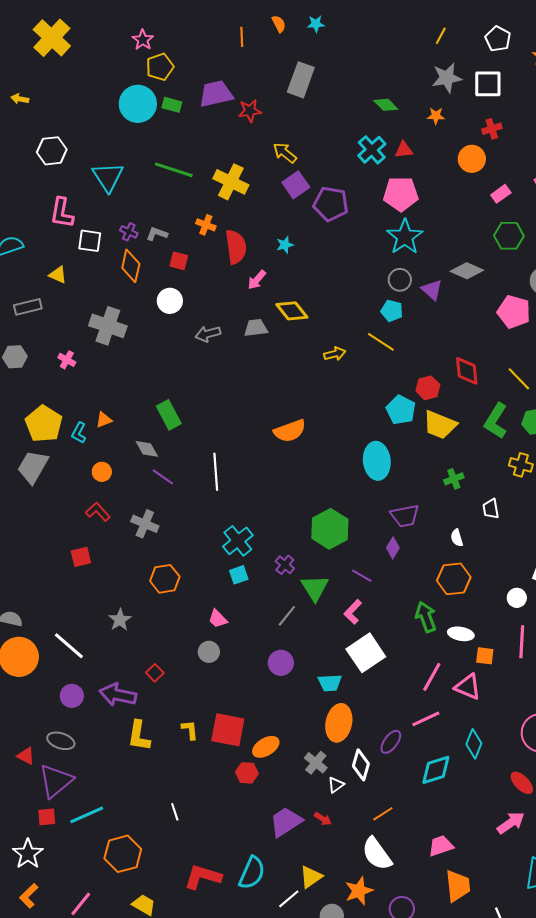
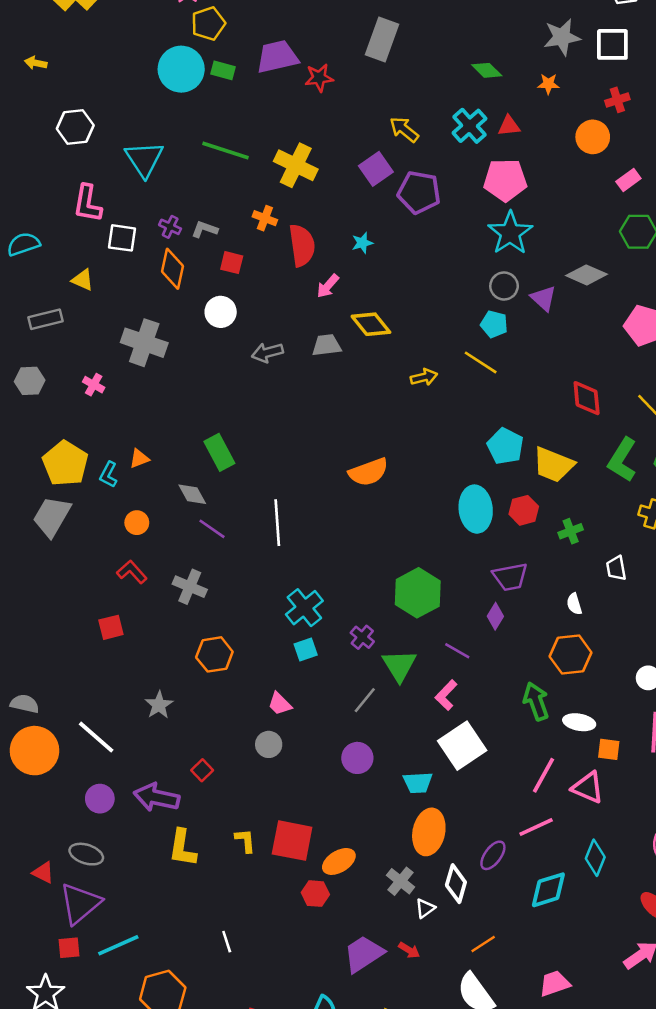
yellow arrow: (285, 153) -> (404, 129), moved
red hexagon: (428, 388) -> (524, 510), moved

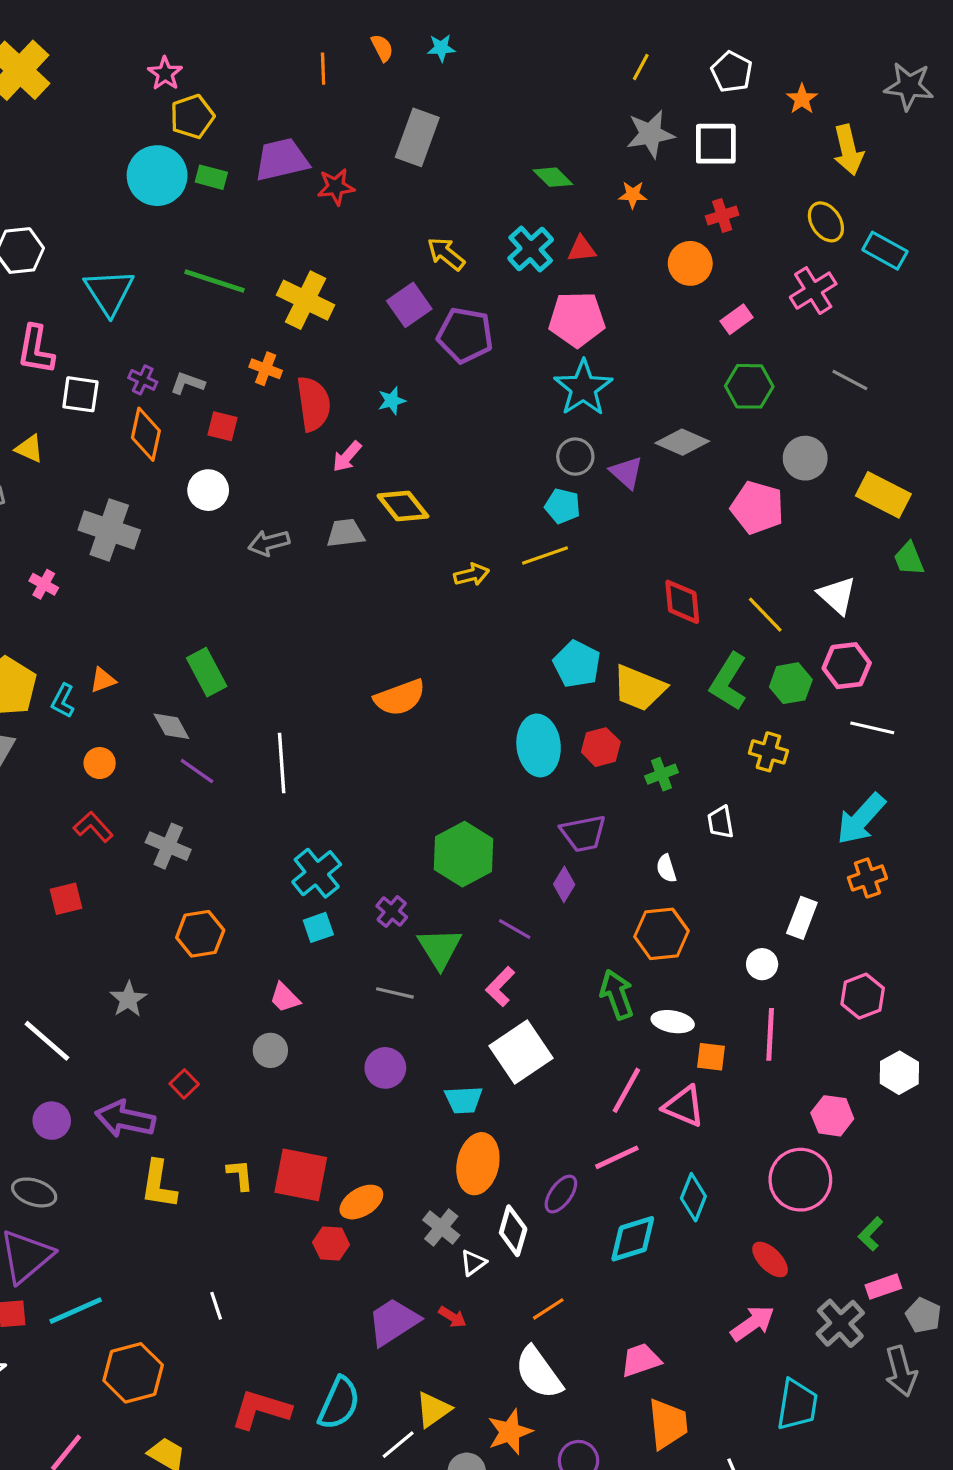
yellow line: (481, 362) -> (545, 556), turned -52
gray line: (365, 700) -> (395, 993), turned 64

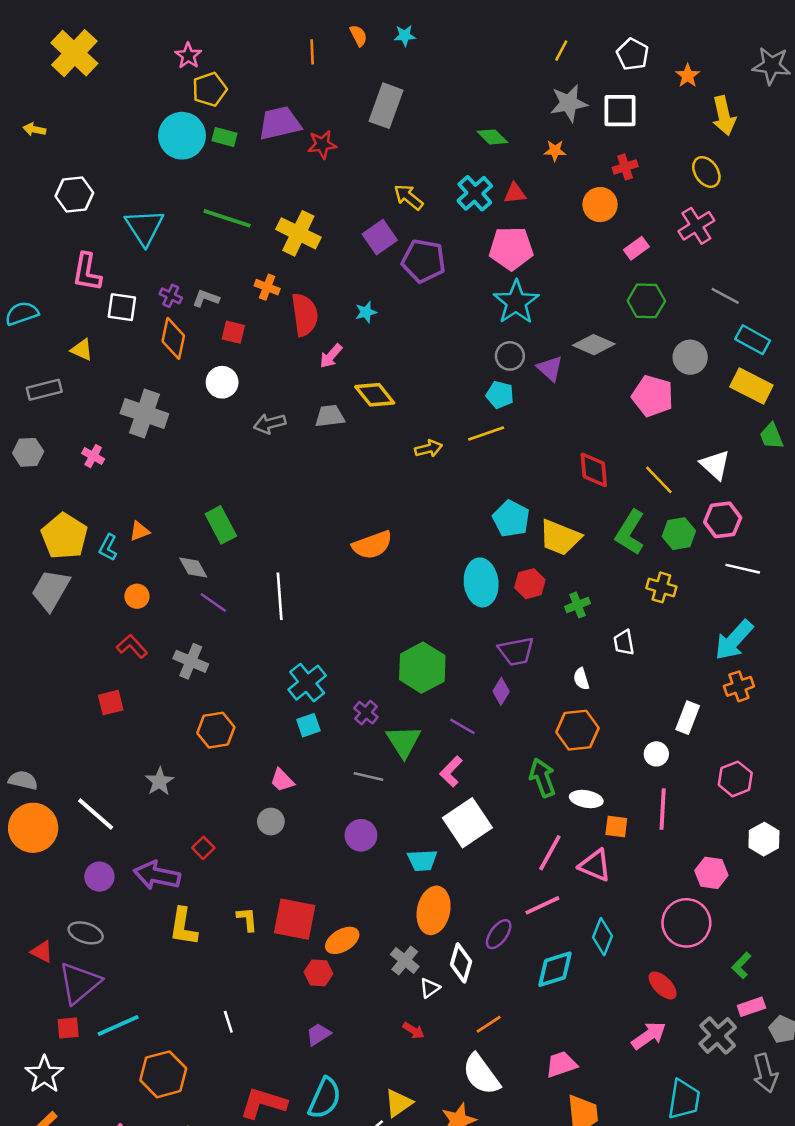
cyan rectangle: (885, 251) -> (753, 340), moved
purple trapezoid: (393, 1322) -> (318, 1034), moved, size x0.6

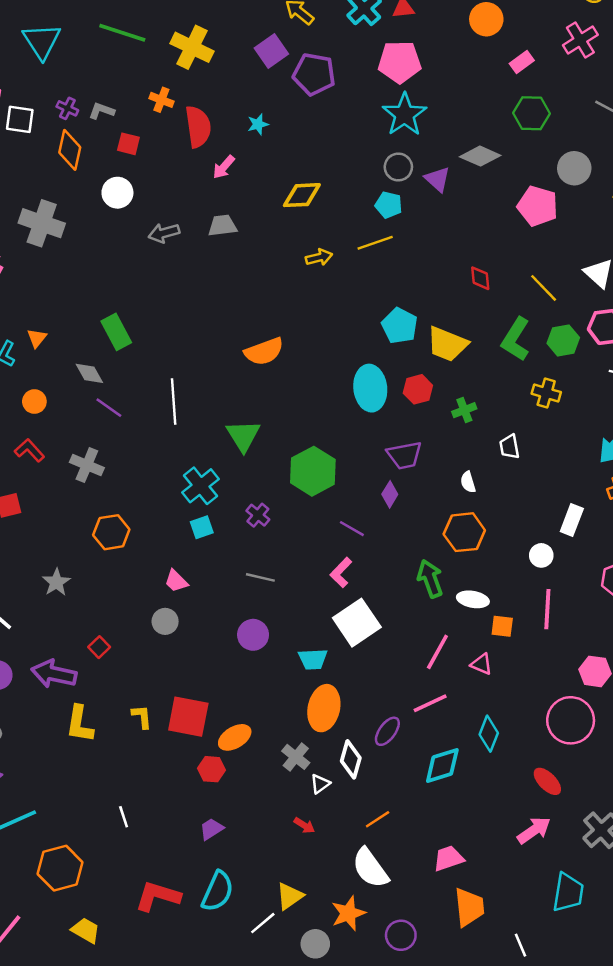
yellow diamond: (375, 395) -> (302, 195), moved, turned -54
red diamond: (594, 470) -> (480, 278), size x0.7
orange triangle: (139, 531) -> (37, 338), turned -30
green triangle: (404, 741) -> (243, 436), moved
pink triangle: (595, 865) -> (481, 664), size x0.7

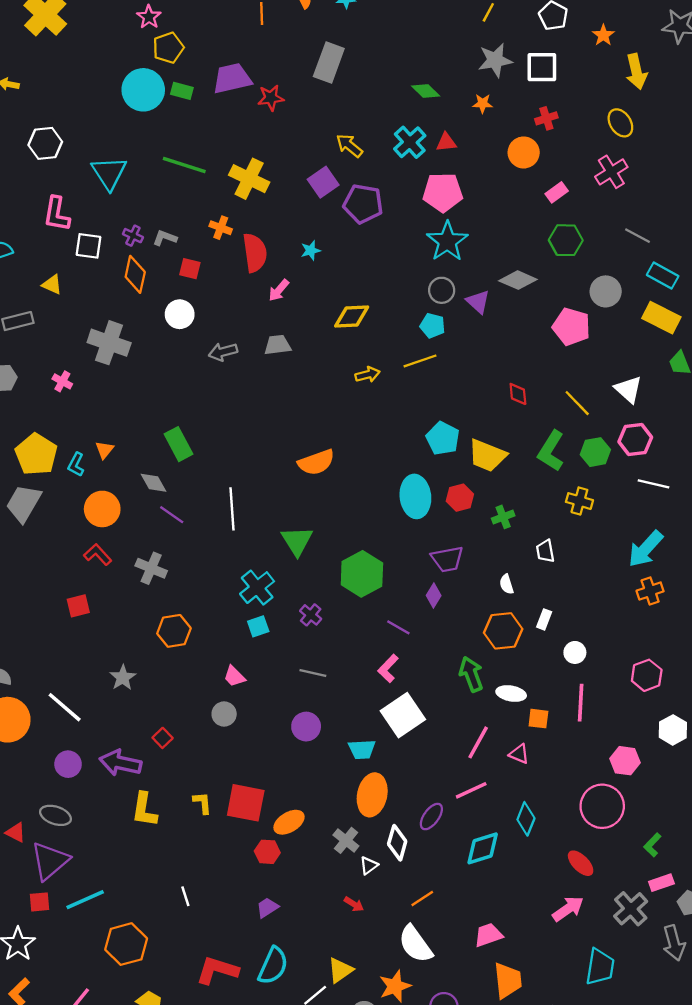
orange circle: (34, 402) -> (102, 509), size x1.6
white rectangle: (572, 520) -> (544, 619), moved, size x0.7

